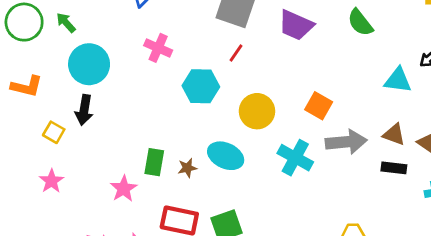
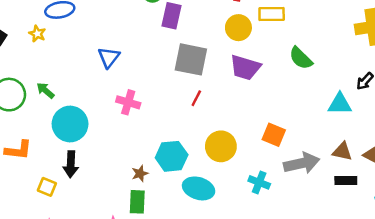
cyan hexagon: (201, 86) -> (172, 156), moved
cyan cross: (295, 158) -> (259, 182), size x0.7
brown star: (187, 168) -> (140, 174), moved

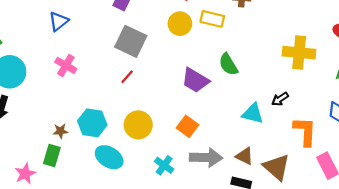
purple trapezoid: (245, 67) -> (195, 80), moved

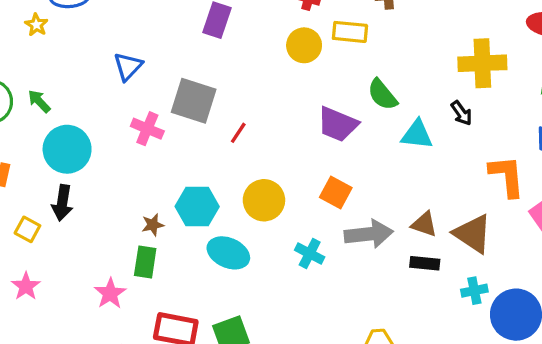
gray square: (131, 41) -> (194, 101), moved
black arrow: (280, 99) -> (461, 113), moved, turned -84
cyan triangle: (253, 114) -> (417, 135), moved

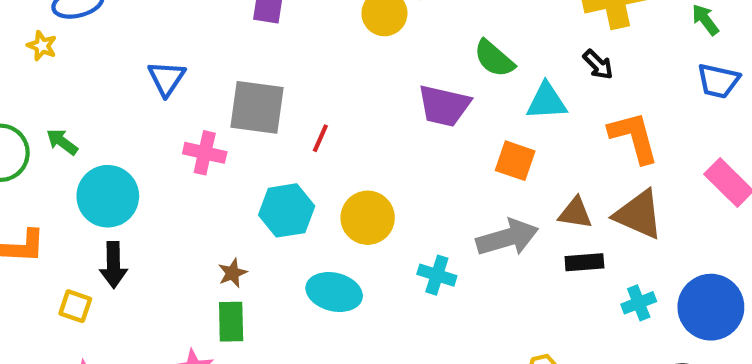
orange L-shape: (507, 176) -> (634, 137), moved
orange square: (336, 192) -> (515, 161), moved
cyan hexagon: (197, 206) -> (287, 210), moved
cyan cross: (474, 291) -> (639, 303), moved

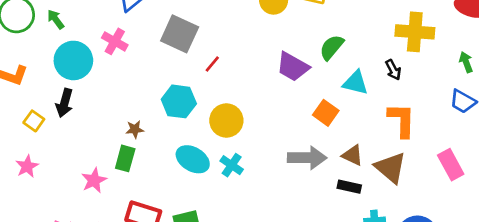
green semicircle: (494, 59) -> (332, 47), turned 72
pink cross: (205, 153) -> (115, 41), moved
cyan cross: (437, 275) -> (232, 165), moved

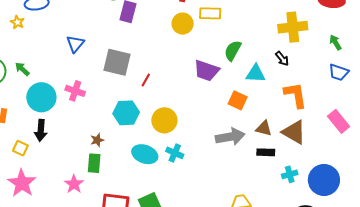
pink cross: (115, 41) -> (75, 91), moved
pink star: (27, 166) -> (22, 183), size x1.6

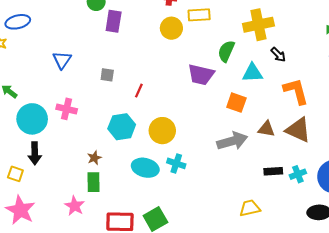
yellow cross: (293, 27) -> (258, 25), moved
gray square: (117, 62) -> (107, 75), size x0.5
black rectangle: (266, 152) -> (273, 171), moved

